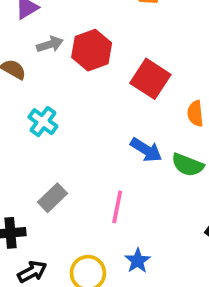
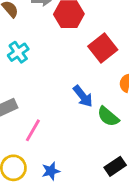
pink line: (117, 207) -> (33, 130), moved

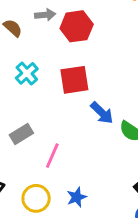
red square: (103, 48) -> (74, 80), moved, turned 36

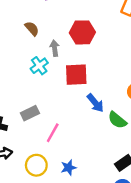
gray arrow: (45, 15) -> (55, 48), moved, turned -98

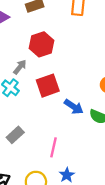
gray arrow: (55, 48) -> (20, 67), turned 63
pink line: (53, 133) -> (54, 147), moved

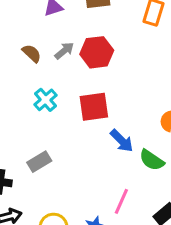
gray arrow: (20, 67) -> (64, 51), moved
pink line: (54, 147) -> (121, 201), moved

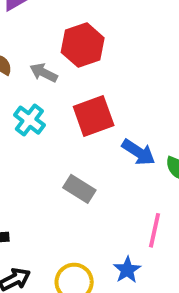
gray arrow: (64, 51) -> (44, 73), moved, turned -102
gray rectangle: (39, 162) -> (79, 189), moved, turned 75

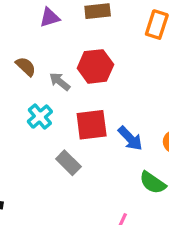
blue arrow: (138, 152) -> (130, 138), moved
gray rectangle: (79, 189) -> (68, 163), moved

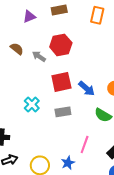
cyan cross: (40, 117) -> (32, 104), moved
gray rectangle: (68, 163) -> (63, 112), moved, turned -49

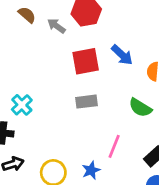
blue arrow: (87, 89) -> (122, 55), moved
cyan cross: (32, 104) -> (22, 105), moved

